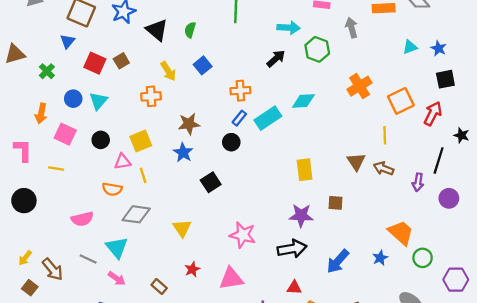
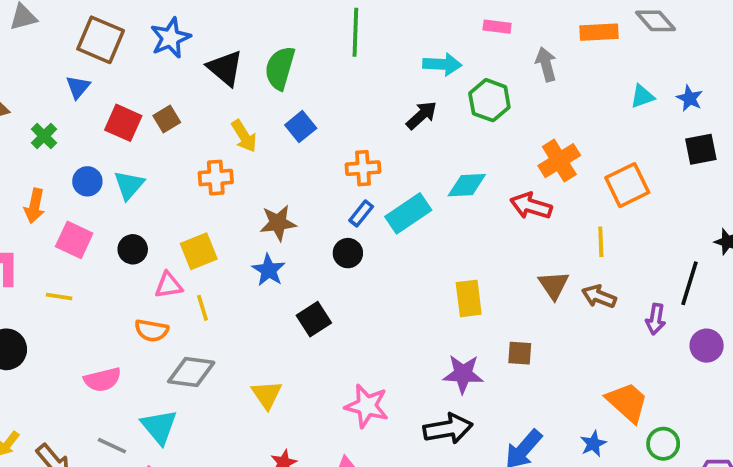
green semicircle: (190, 30) -> (280, 68), size x1.6
red arrow: (433, 114) -> (531, 206), moved, turned -100

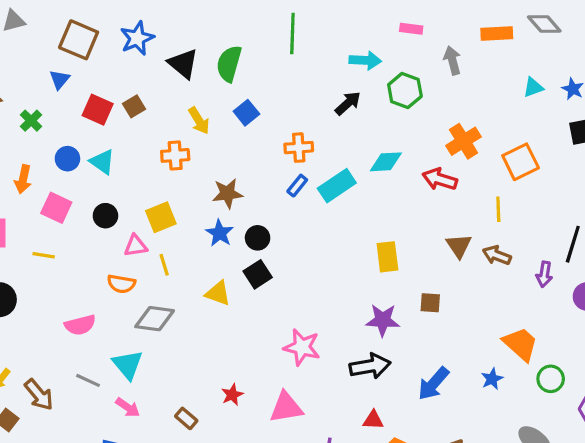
cyan triangle: (129, 185) -> (102, 162), turned -36
black circle: (348, 253) -> (258, 238), moved
yellow triangle: (267, 395) -> (218, 293), moved, turned -36

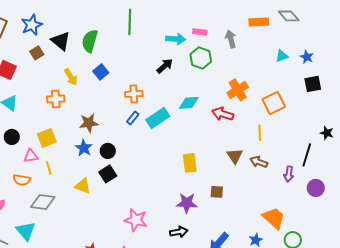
pink rectangle: (411, 29) -> (200, 32), moved
brown square: (134, 106) -> (37, 53), moved
black arrow: (370, 366) -> (179, 232), size x0.7

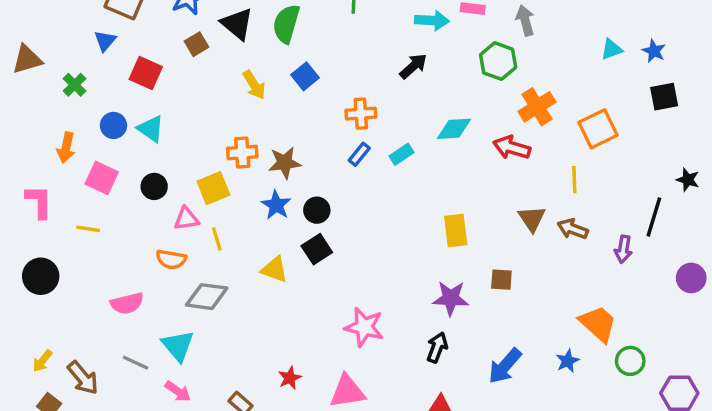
green hexagon: (201, 58) -> (498, 61), moved
orange cross: (56, 99) -> (242, 153), moved
cyan rectangle: (158, 118) -> (402, 154), size x0.6
purple circle: (316, 188) -> (691, 278), moved
black arrow: (179, 232) -> (437, 347), turned -60

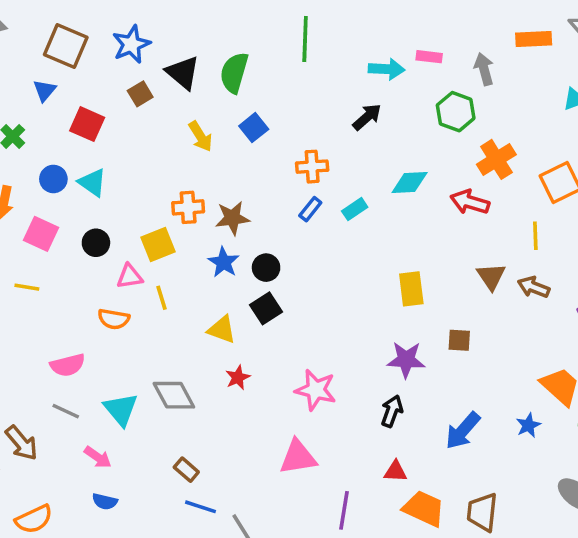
gray diamond: (207, 297) -> (174, 395), moved, turned 54
gray line: (136, 363) -> (66, 411), moved
red star: (290, 378) -> (238, 377), moved
pink arrow: (178, 391) -> (98, 457), moved

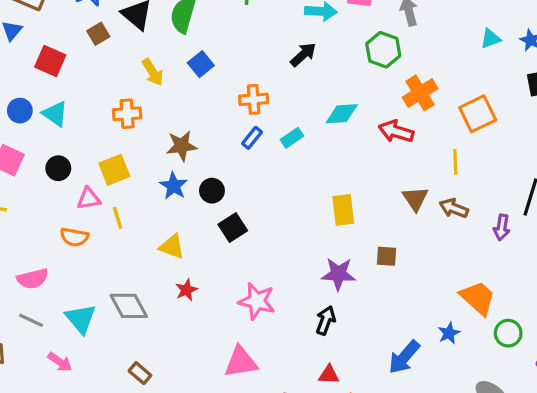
orange cross: (188, 207) -> (127, 114), moved
black square: (266, 308) -> (233, 227), moved
blue arrow: (463, 431) -> (404, 357), moved

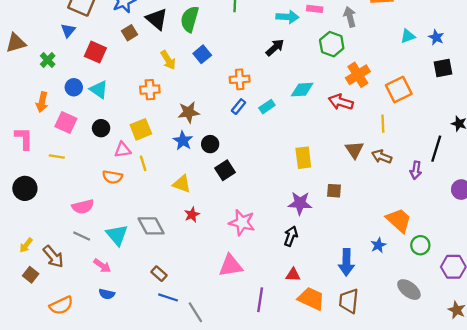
blue arrow: (404, 357) -> (346, 262), turned -40

